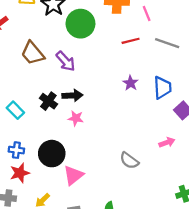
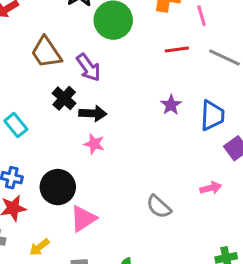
black cross: (48, 101) -> (64, 98), moved

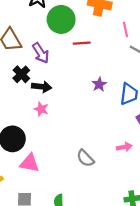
pink line: (202, 16) -> (126, 29), moved
red line: (177, 50) -> (82, 43), moved
pink triangle: (83, 219) -> (30, 163), turned 40

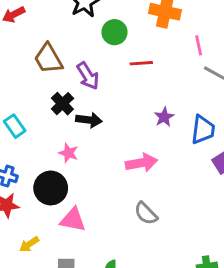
green circle: (61, 19) -> (114, 32), size x0.7
pink star: (41, 109) -> (69, 153), moved
pink arrow: (124, 147) -> (141, 163), moved, size x1.5

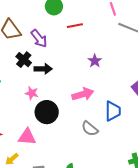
blue trapezoid: (203, 130) -> (113, 111), moved
black circle: (51, 188) -> (47, 112), moved
pink triangle: (73, 220) -> (27, 137), moved

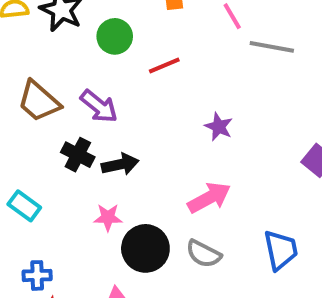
blue trapezoid: (113, 111) -> (281, 250), moved
gray semicircle: (90, 129) -> (204, 254), moved

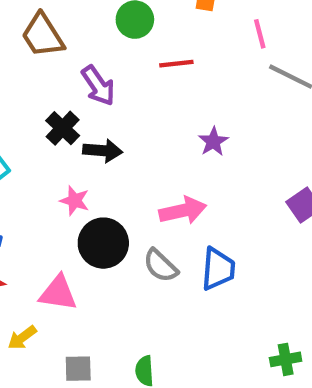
brown trapezoid: (39, 101) -> (43, 35), moved
blue trapezoid: (281, 250) -> (218, 269), moved

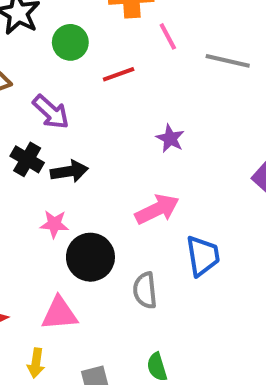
pink line: (260, 34) -> (168, 36), moved
gray semicircle: (160, 266) -> (145, 290), moved, turned 54
yellow arrow: (22, 338) -> (36, 363), turned -32

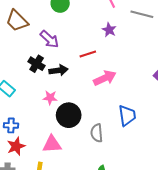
red line: (119, 74) -> (88, 54), moved
purple star: (170, 138) -> (109, 30), moved
pink arrow: (157, 209) -> (105, 78), moved

